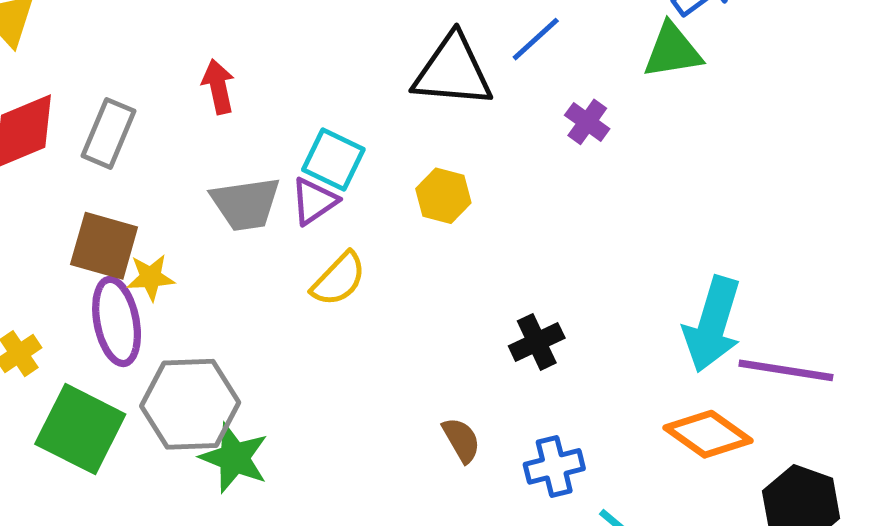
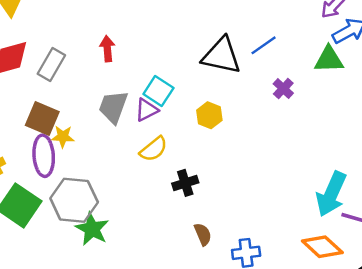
gray trapezoid: (246, 204) -> (113, 107), turned 111
black cross: (537, 342) -> (185, 183), moved

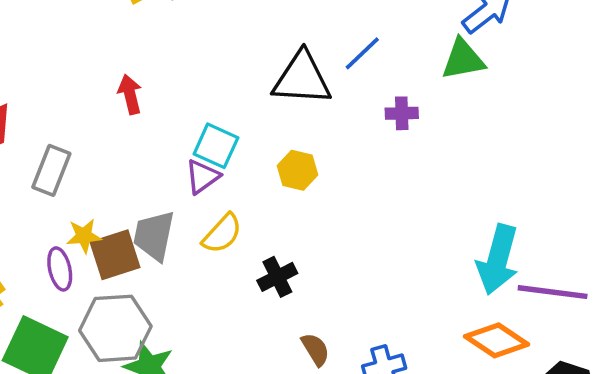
gray rectangle: (51, 64) -> (51, 170), moved
purple cross: (283, 89) -> (402, 113), turned -36
gray trapezoid: (113, 107) -> (154, 236), moved
brown square: (42, 118) -> (115, 255), moved, turned -32
purple ellipse: (44, 156) -> (60, 269), size x0.7

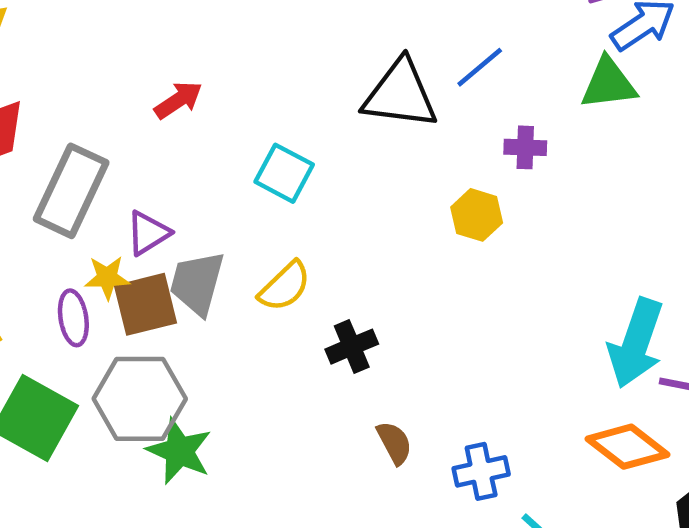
red arrow: (130, 94) -> (178, 100), turned 66
gray rectangle: (51, 170) -> (71, 191), size x1.4
yellow hexagon: (297, 170) -> (477, 215), moved
purple triangle: (202, 177) -> (148, 233), moved

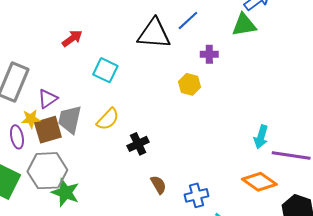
red arrow: (178, 100) -> (72, 38), moved
cyan arrow: (636, 343) -> (261, 137), size x0.6

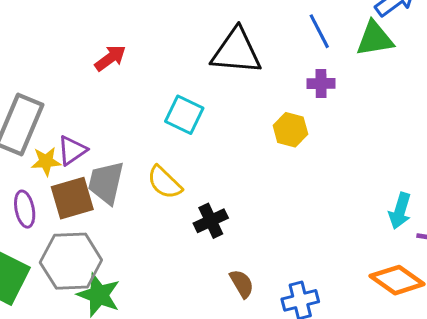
blue line: (188, 20) -> (319, 31), moved, turned -75
cyan square: (105, 70) -> (184, 115), moved
yellow star: (31, 119) -> (46, 161), moved
yellow semicircle: (108, 119) -> (165, 182), turned 90

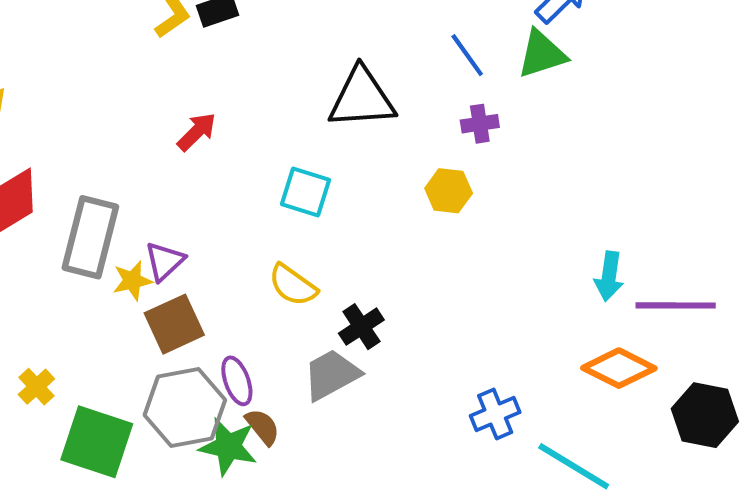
gray trapezoid: (106, 183) -> (331, 375), moved, turned 57
purple ellipse: (25, 209) -> (237, 381), moved
brown semicircle: (242, 284) -> (263, 427), moved

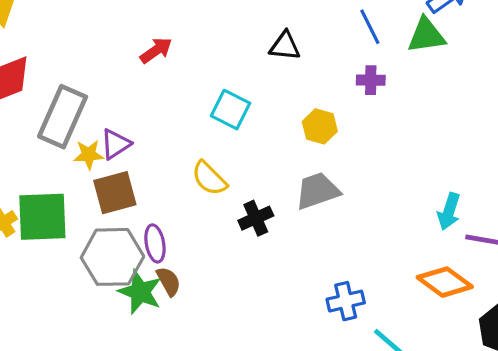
black triangle: (362, 98) -> (285, 46), size x0.6
yellow hexagon: (449, 191) -> (320, 126), moved
gray trapezoid: (331, 375) -> (317, 191), moved
green square: (97, 442) -> (42, 217), moved, turned -30

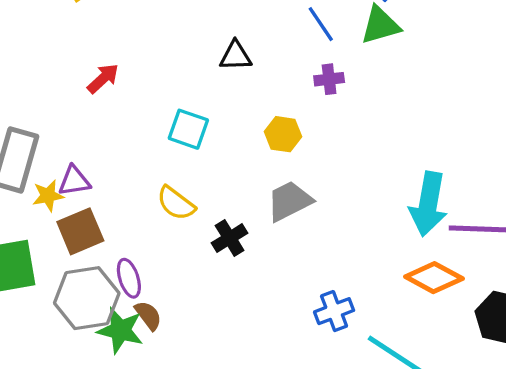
purple triangle: (116, 144) -> (74, 181), turned 32
cyan arrow: (449, 211) -> (428, 204), size x1.6

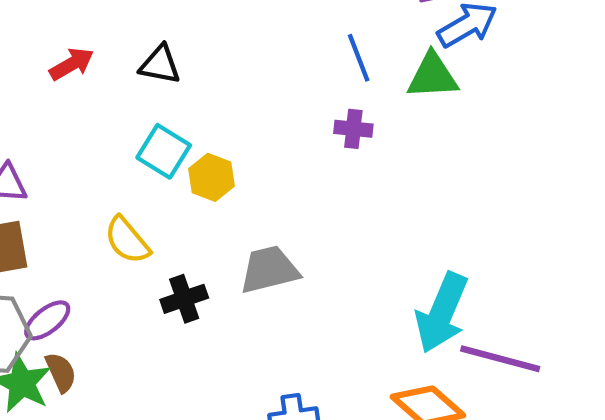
black triangle: (236, 56) -> (160, 65), moved
yellow hexagon: (283, 134) -> (212, 177), moved
purple ellipse: (129, 278) -> (47, 320), turned 57

